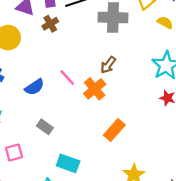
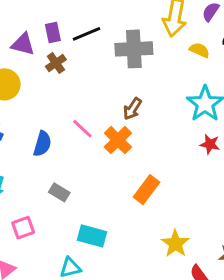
blue semicircle: (34, 87) -> (42, 144), turned -36

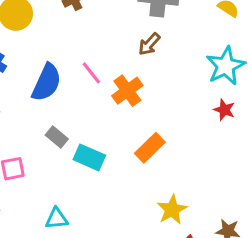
brown arrow: (132, 109) -> (149, 44), moved
blue semicircle: (42, 144) -> (47, 83), size x1.4
cyan rectangle: (92, 236) -> (89, 157), moved

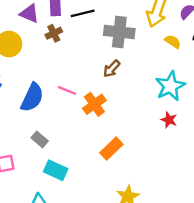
pink line: (91, 73) -> (67, 90), turned -30
cyan rectangle: (89, 157) -> (56, 170), moved

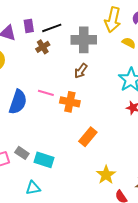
brown cross: (54, 33) -> (43, 47), moved
orange cross: (94, 104) -> (70, 102), turned -36
gray rectangle: (40, 139) -> (22, 153), moved

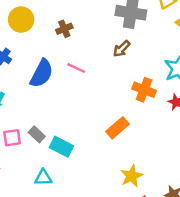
brown cross: (43, 47) -> (64, 29), moved
orange cross: (70, 102) -> (144, 90), moved

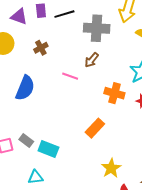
pink line: (76, 68) -> (70, 76), moved

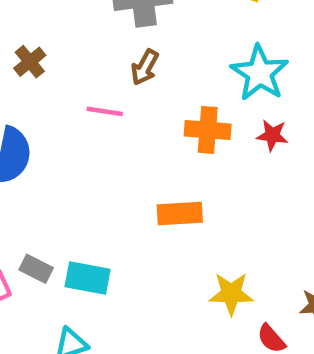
orange rectangle: (95, 128) -> (180, 214), turned 54
yellow star: (111, 168) -> (231, 294), turned -30

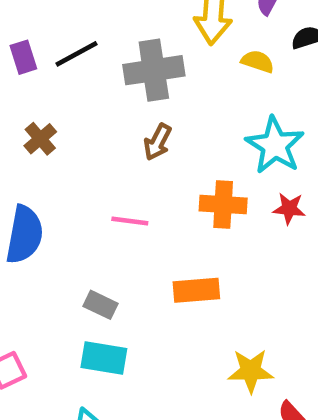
pink line: (105, 111) -> (130, 221), moved
gray rectangle: (36, 269) -> (100, 305), moved

